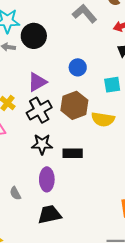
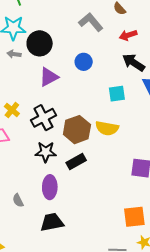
blue circle: (78, 67) -> (84, 62), moved
purple triangle: (37, 82) -> (49, 77), moved
brown hexagon: (74, 105) -> (77, 130), moved
black rectangle: (73, 153) -> (76, 162), turned -30

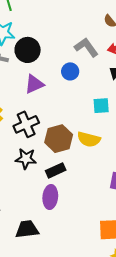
gray L-shape: (91, 22) -> (86, 47), moved
purple ellipse: (50, 187) -> (50, 197), moved

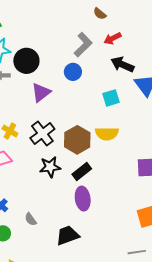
gray L-shape: (86, 47) -> (83, 45), turned 95

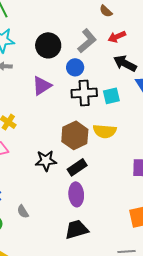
black circle: (26, 61) -> (48, 45), moved
black cross: (42, 134) -> (84, 93), moved, turned 30
black trapezoid: (68, 235) -> (77, 229), moved

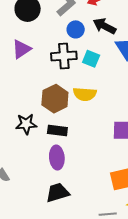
blue circle: (75, 67) -> (76, 29), moved
cyan square: (111, 96) -> (91, 59), turned 36
black rectangle: (77, 167) -> (57, 130), turned 42

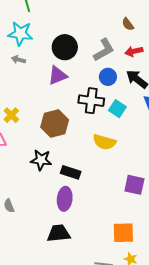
purple triangle: (21, 49) -> (58, 75), moved
brown hexagon: (55, 99) -> (55, 124), moved

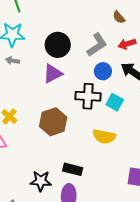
black star: (41, 160) -> (41, 181), moved

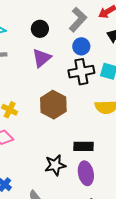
black circle: (58, 45) -> (40, 29), size x0.7
blue circle: (103, 71) -> (81, 46), moved

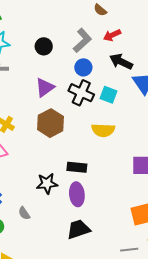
purple triangle: (42, 58) -> (45, 87), moved
black cross: (81, 72) -> (81, 93), turned 30

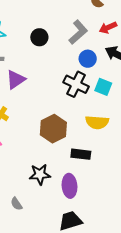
blue circle: (83, 67) -> (88, 59), moved
purple triangle: (45, 87) -> (16, 80), moved
brown hexagon: (50, 123) -> (53, 129), moved
black rectangle: (77, 167) -> (81, 154), moved

